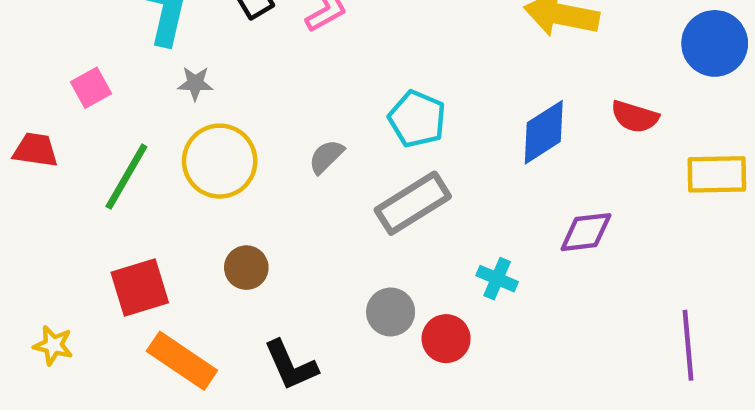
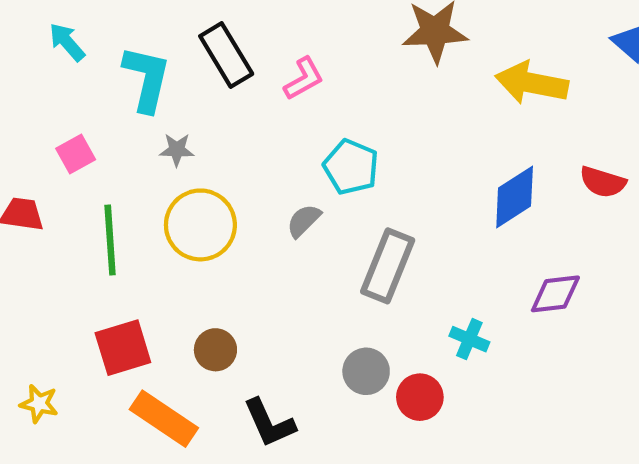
cyan pentagon: (417, 119) -> (351, 167), moved
green line: (126, 177) -> (110, 240), turned -34
gray rectangle: (413, 203) -> (388, 266), turned -36
brown circle: (246, 268) -> (215, 350), moved

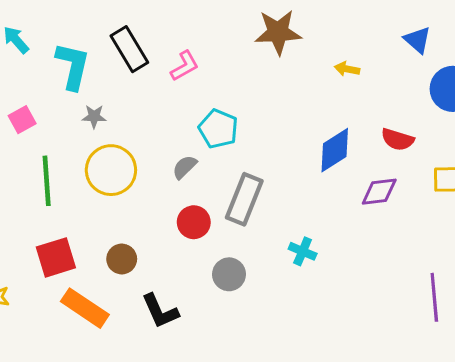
yellow arrow: (532, 83) -> (347, 69), size x0.5
purple diamond: (555, 294) -> (379, 192), moved
red circle: (420, 397) -> (194, 222), moved

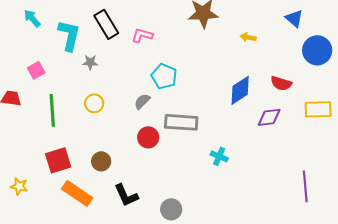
pink L-shape: (185, 66) -> (142, 35), turned -135
gray star: (94, 116) -> (90, 62), moved
yellow circle: (111, 170) -> (94, 103), size x0.6
gray rectangle: (244, 199) -> (181, 122), turned 72
gray circle: (229, 274) -> (171, 209), moved

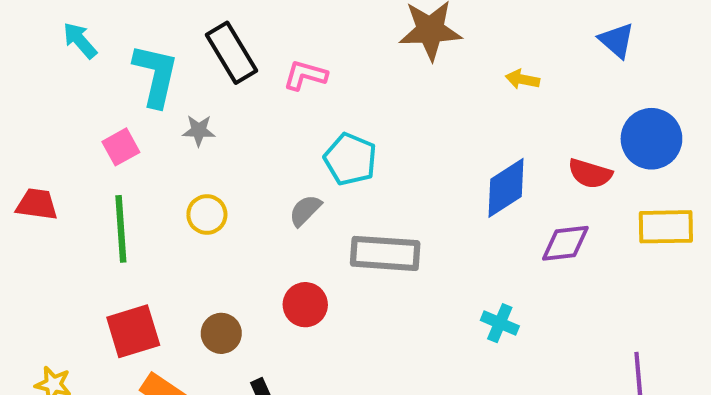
blue circle: (317, 50) -> (651, 139), moved
pink square: (36, 70) -> (121, 147), moved
red circle: (148, 137) -> (305, 305), moved
cyan cross: (219, 156) -> (500, 323), moved

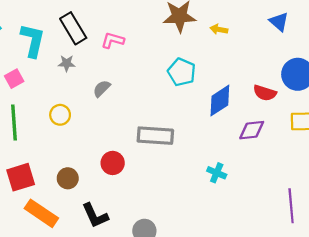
yellow arrow: (522, 79) -> (219, 29), moved
gray star: (199, 131) -> (67, 63), moved
cyan pentagon: (350, 159) -> (182, 72), moved
gray semicircle: (305, 210) -> (102, 89), moved

